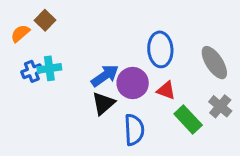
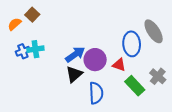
blue ellipse: (160, 49) -> (132, 44), moved
gray ellipse: (214, 63) -> (154, 31), moved

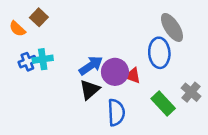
orange semicircle: (15, 24) -> (17, 29), turned -96
gray ellipse: (154, 31) -> (172, 27), moved
red triangle: (119, 65) -> (133, 76), moved

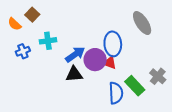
blue ellipse: (159, 53) -> (113, 44), moved
cyan cross: (43, 59) -> (48, 41), moved
black triangle: (90, 90) -> (74, 74), turned 36
blue semicircle: (116, 112) -> (116, 93), moved

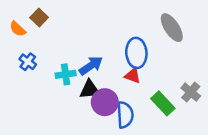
cyan cross: (48, 41) -> (66, 74), moved
blue cross: (23, 51) -> (28, 62), turned -32
purple circle: (95, 60) -> (105, 102), moved
blue semicircle: (116, 93) -> (125, 115), moved

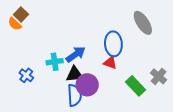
brown square: (39, 17) -> (21, 14), moved
blue cross: (28, 62) -> (26, 75), moved
blue semicircle: (125, 115) -> (75, 95), moved

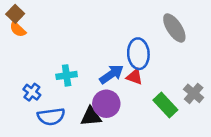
brown square: (21, 14) -> (15, 14), moved
blue arrow: (76, 54) -> (111, 74), moved
black triangle: (75, 74) -> (91, 117), moved
blue semicircle: (75, 95) -> (51, 117), moved, turned 85

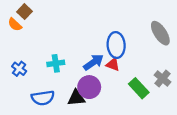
brown square: (15, 14) -> (24, 12), moved
gray ellipse: (174, 28) -> (160, 33), moved
blue cross: (32, 92) -> (19, 69), moved

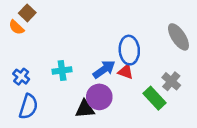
gray cross: (162, 78) -> (171, 81), moved
blue semicircle: (43, 98) -> (28, 107), moved, turned -65

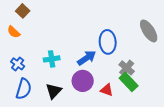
orange semicircle: (16, 27) -> (14, 32), moved
red triangle: (126, 72) -> (107, 90), moved
gray cross: (171, 81) -> (127, 68), moved
black triangle: (85, 109) -> (54, 91), moved, turned -42

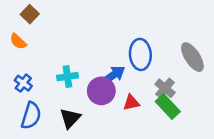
gray ellipse: (149, 31) -> (192, 57), moved
purple circle: (83, 81) -> (101, 91), moved
red triangle: (107, 90) -> (131, 103), moved, turned -32

